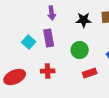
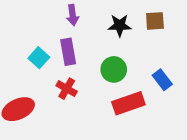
red cross: (48, 71) -> (67, 89), moved, turned 32
red rectangle: (90, 73) -> (128, 103), size x1.5

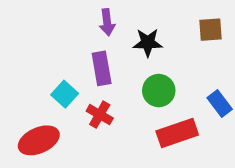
black star: (120, 25) -> (148, 43), moved
cyan square: (39, 58) -> (65, 94), moved

